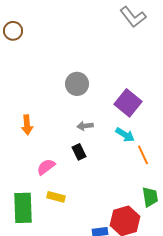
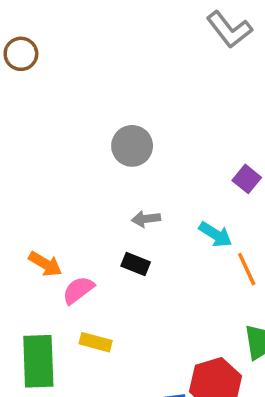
purple square: (128, 103) -> (247, 179), moved, size x0.6
orange arrow: (27, 125) -> (45, 264), moved, turned -54
black rectangle: (79, 152) -> (136, 264), turned -42

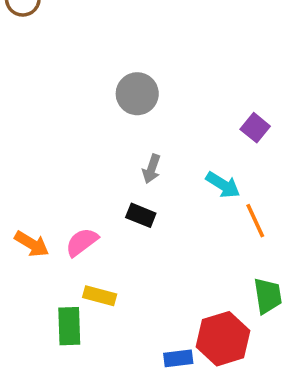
gray arrow: (146, 219) -> (152, 169), turned -64
orange arrow: (45, 264) -> (32, 244), moved
green rectangle: (38, 361) -> (69, 326), moved, size x0.7

